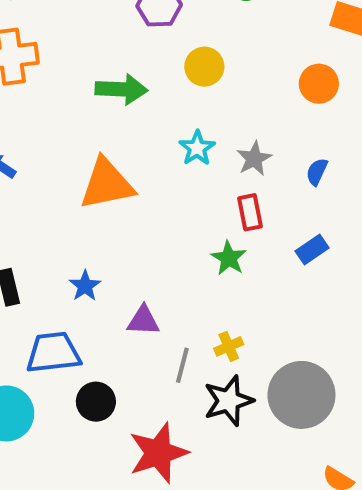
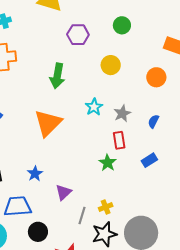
yellow circle: (204, 67) -> (111, 65), moved
green arrow: (121, 89) -> (57, 76), turned 95
orange triangle: (107, 184) -> (48, 123), turned -36
purple triangle: (143, 321) -> (63, 192), turned -48

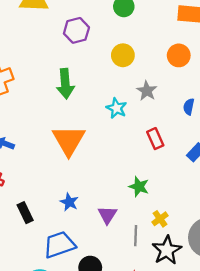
gray star: (122, 113) -> (147, 91), moved
green star: (108, 163) -> (139, 187), moved

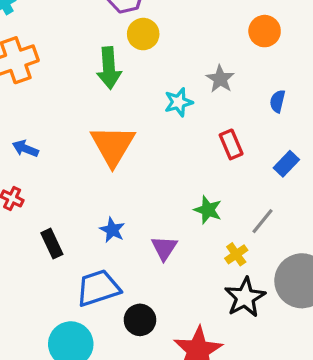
yellow circle: (123, 55) -> (143, 34), moved
cyan star: (116, 108) -> (179, 102), turned 30
gray line: (136, 236) -> (262, 221), moved, turned 36

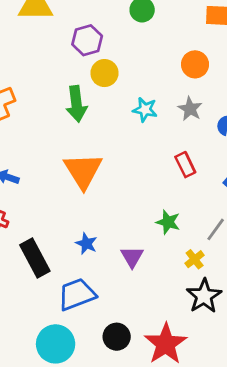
orange circle: (265, 31) -> (195, 64), moved
gray star: (220, 79) -> (190, 109), moved
cyan star: (179, 102) -> (145, 110), moved, turned 30
black rectangle: (52, 244) -> (35, 258), size x1.5
black circle: (140, 320) -> (117, 337), moved

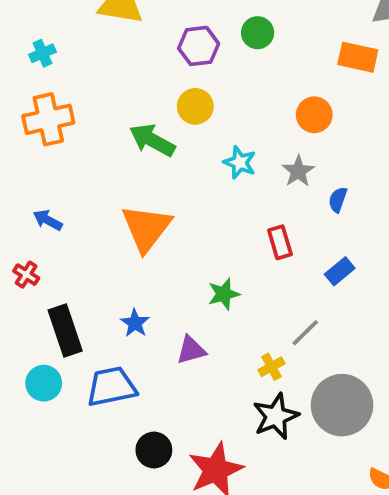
purple hexagon: (87, 40) -> (199, 46), moved
green arrow: (76, 104) -> (152, 140), turned 116
green star: (168, 222) -> (224, 294), moved, turned 30
purple triangle: (132, 257) -> (191, 350), turned 35
cyan circle: (56, 344) -> (44, 383), moved, size x0.7

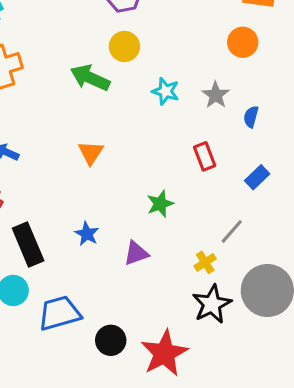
orange circle: (314, 115) -> (243, 42), moved
orange triangle: (146, 228) -> (91, 153), size x0.6
blue trapezoid: (111, 387) -> (60, 313), moved

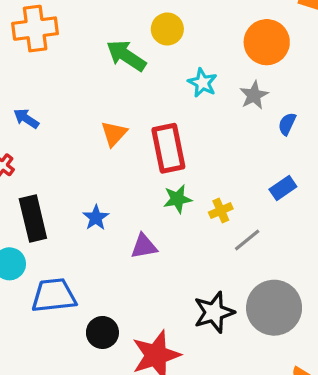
orange circle: (243, 42) -> (267, 42), moved, size x1.4
red rectangle: (205, 156) -> (168, 148), moved, size x1.6
yellow cross: (205, 262) -> (221, 211), moved

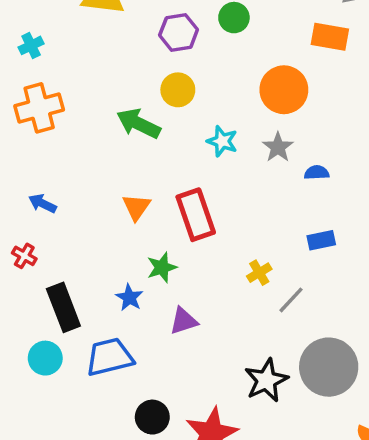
blue semicircle: (287, 124) -> (317, 173), turned 70
blue rectangle: (283, 188) -> (321, 240), turned 30
green star: (177, 199) -> (162, 267), moved
blue trapezoid: (54, 295) -> (110, 357), moved

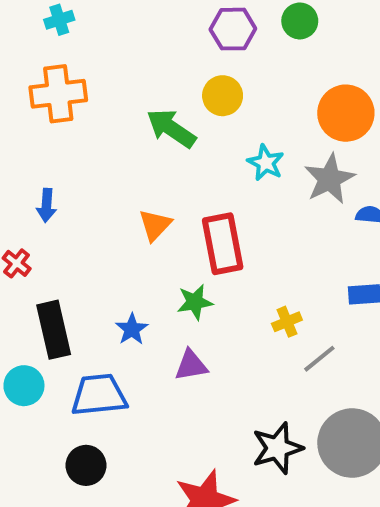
gray star: (278, 147) -> (329, 179), size x1.4
blue arrow: (43, 203) -> (46, 205), turned -120
green star: (162, 267) -> (195, 302), moved
black circle: (152, 417) -> (86, 465), moved

